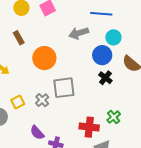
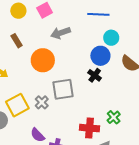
gray arrow: (79, 33) -> (60, 33), moved
black cross: (105, 78) -> (95, 75), moved
yellow square: (18, 102) -> (17, 105), size x1.6

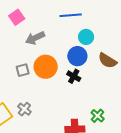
orange circle: (43, 60) -> (46, 67), moved
gray square: (63, 89) -> (23, 70), moved, size x0.6

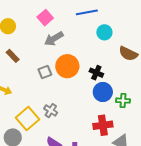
pink square: (17, 17) -> (45, 18), moved
blue circle: (77, 56) -> (103, 92), moved
green cross: (98, 116) -> (123, 101), moved, turned -32

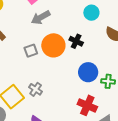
black cross: (96, 73) -> (76, 41), moved
red cross: (103, 125) -> (87, 105), turned 30

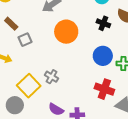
black cross: (76, 41) -> (103, 23), moved
gray square: (31, 51) -> (25, 40), moved

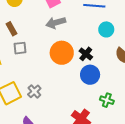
black cross: (103, 23) -> (86, 54), moved
blue circle: (103, 56) -> (90, 75), moved

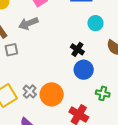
gray arrow: (56, 23) -> (28, 23), moved
orange circle: (62, 53) -> (52, 94), moved

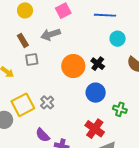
blue circle: (84, 70) -> (96, 93), moved
orange circle: (52, 94) -> (73, 66), moved

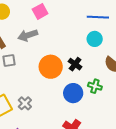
blue line: (105, 15) -> (98, 17), moved
green cross: (120, 109) -> (95, 86), moved

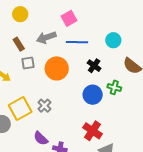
pink square: (40, 11) -> (69, 18), moved
blue line: (98, 17) -> (77, 42), moved
orange circle: (51, 67) -> (57, 68), moved

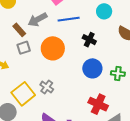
brown rectangle: (19, 44) -> (19, 30), moved
green cross: (114, 87) -> (118, 74), moved

